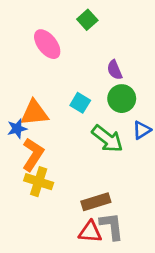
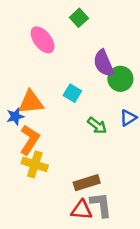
purple semicircle: (115, 70) -> (104, 63), size x1.5
green circle: (122, 99) -> (120, 79), moved
green arrow: (107, 139) -> (97, 126), size x0.7

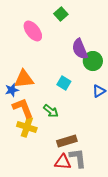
cyan square: (72, 93) -> (64, 83), moved
green arrow: (97, 126) -> (51, 111), moved
orange L-shape: (30, 140) -> (23, 108), turned -55

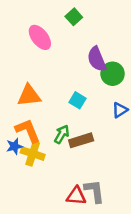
blue star: (12, 90) -> (14, 146), moved
green arrow: (51, 111) -> (62, 134), turned -98
brown rectangle: (67, 141) -> (81, 140), moved

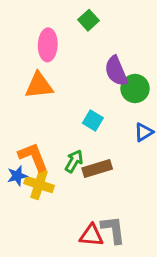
pink ellipse: (40, 37) -> (48, 45), turned 40
orange triangle: (29, 96) -> (39, 86), moved

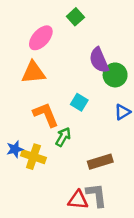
pink ellipse: (48, 45) -> (41, 38), turned 40
orange L-shape: (33, 157) -> (46, 115), moved
brown rectangle: (97, 168) -> (100, 162), moved

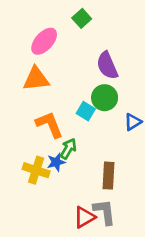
green circle: (115, 75) -> (105, 98), moved
blue star: (15, 149) -> (56, 162), moved
brown rectangle: (100, 162) -> (109, 176), turned -70
red triangle: (78, 200) -> (84, 217), turned -35

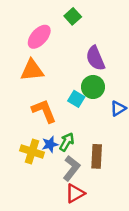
green arrow: (68, 149) -> (67, 142), moved
gray L-shape: (105, 212) -> (71, 168), moved, turned 45

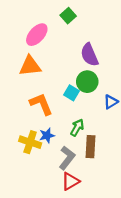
green arrow: (67, 142) -> (77, 128), moved

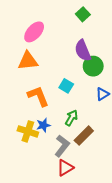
green square: (68, 16) -> (83, 14), moved
green circle: (87, 82) -> (93, 66), moved
brown rectangle: (91, 147) -> (84, 136), turned 42

